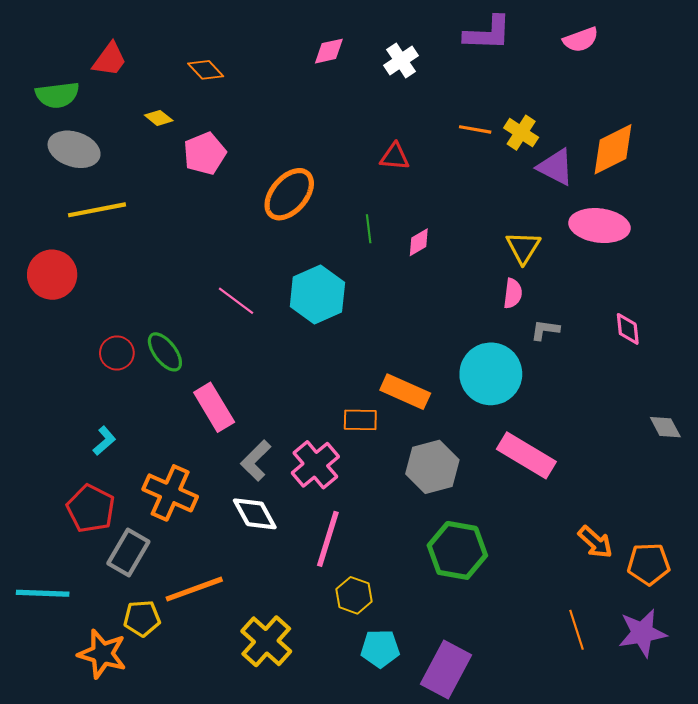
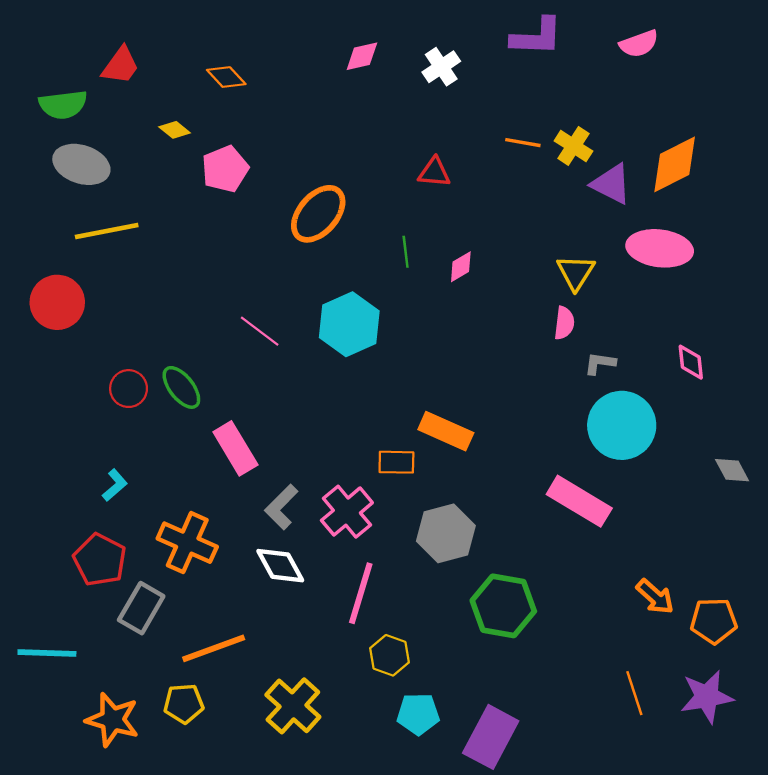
cyan circle: (491, 374) -> (622, 425), moved
gray hexagon: (432, 467) -> (446, 533), moved
yellow pentagon: (142, 618) -> (184, 704), moved

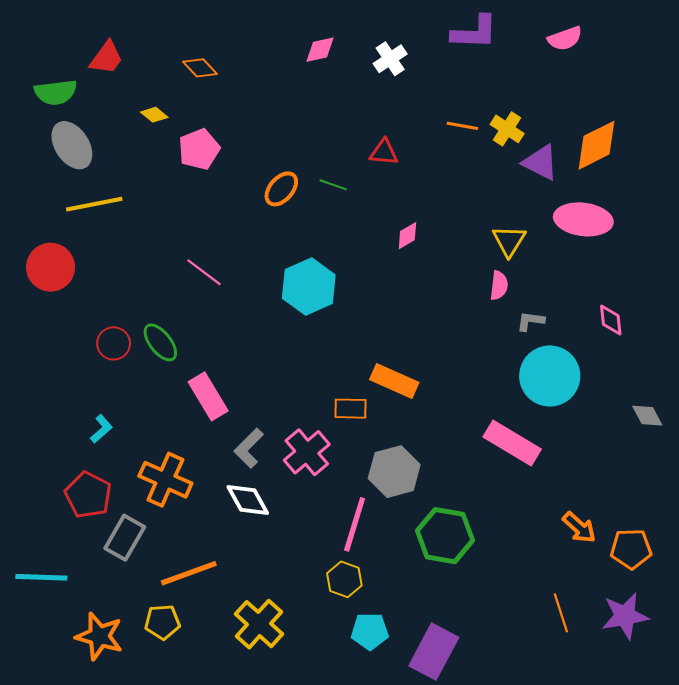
gray ellipse: (81, 164) -> (72, 145), turned 39
orange ellipse: (318, 214) -> (281, 189), size x0.7
green line: (406, 252) -> (333, 185), moved, turned -64
pink line: (260, 331) -> (204, 272), moved
pink line: (361, 593) -> (355, 524), moved

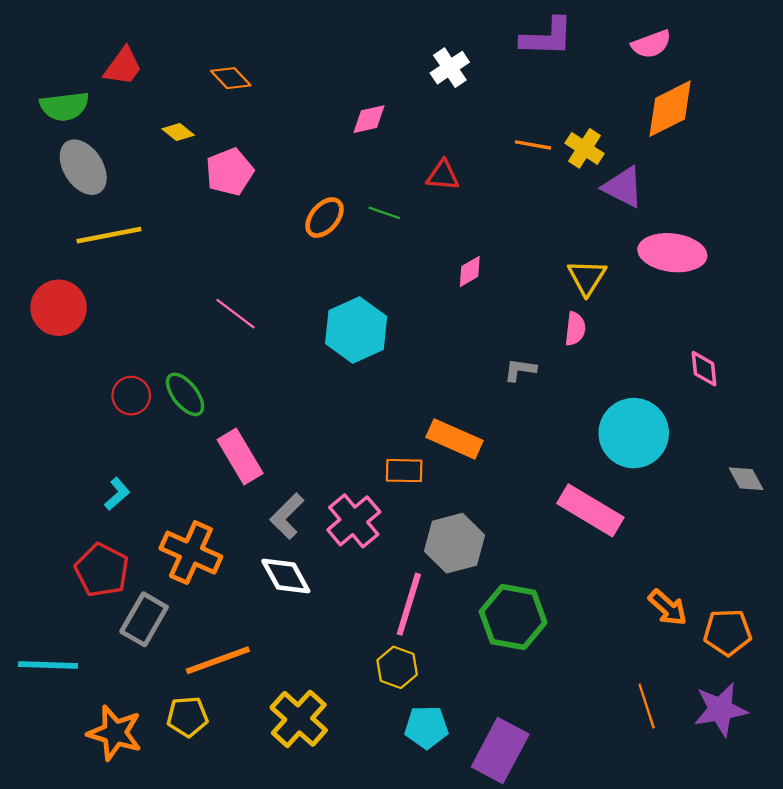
pink diamond: (320, 50) -> (369, 119), moved
orange diamond: (597, 145) -> (670, 109), moved
gray L-shape: (530, 321) -> (520, 370), moved

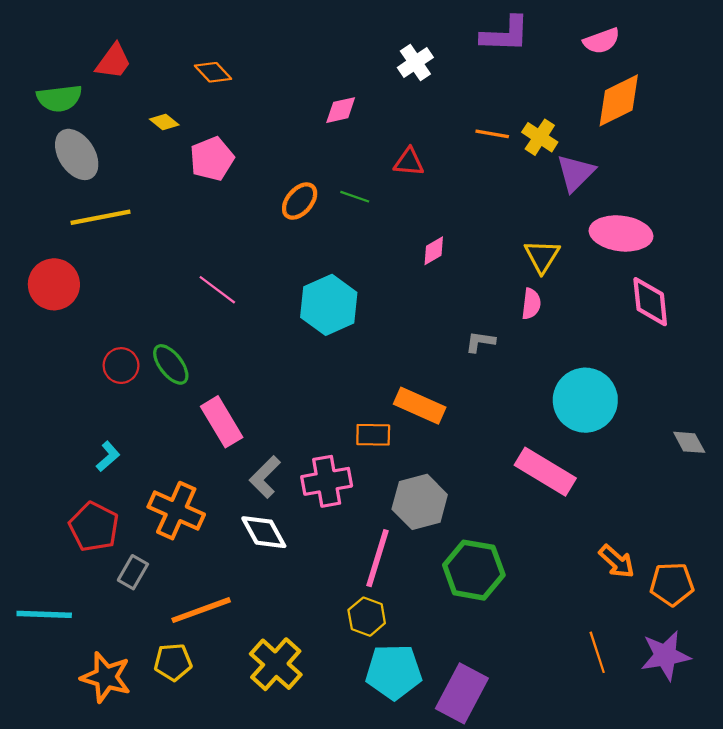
purple triangle: (623, 187) -> (576, 173), turned 48
pink diamond: (704, 369) -> (650, 302), moved, size x1.5
pink cross: (354, 521) -> (327, 481), turned 30
gray rectangle: (144, 619) -> (133, 572), size x0.7
cyan pentagon: (426, 727) -> (394, 672), size x1.4

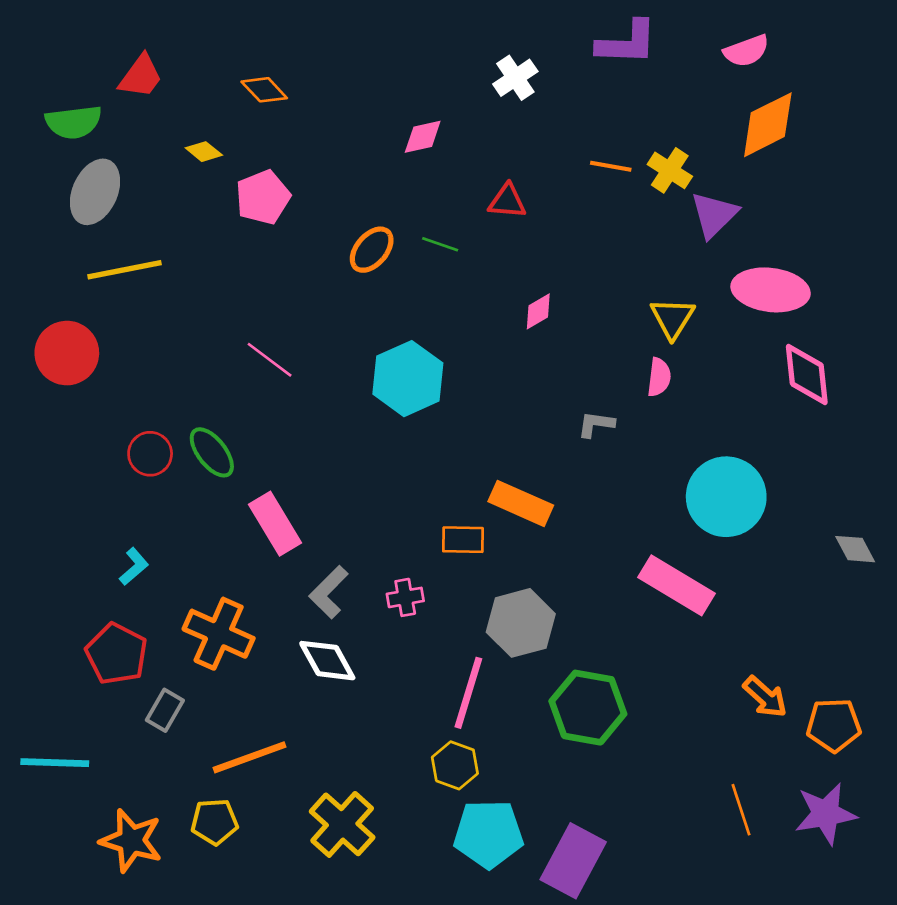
gray ellipse: (77, 154) -> (95, 192), turned 57
pink cross: (327, 481) -> (405, 597), size x0.6

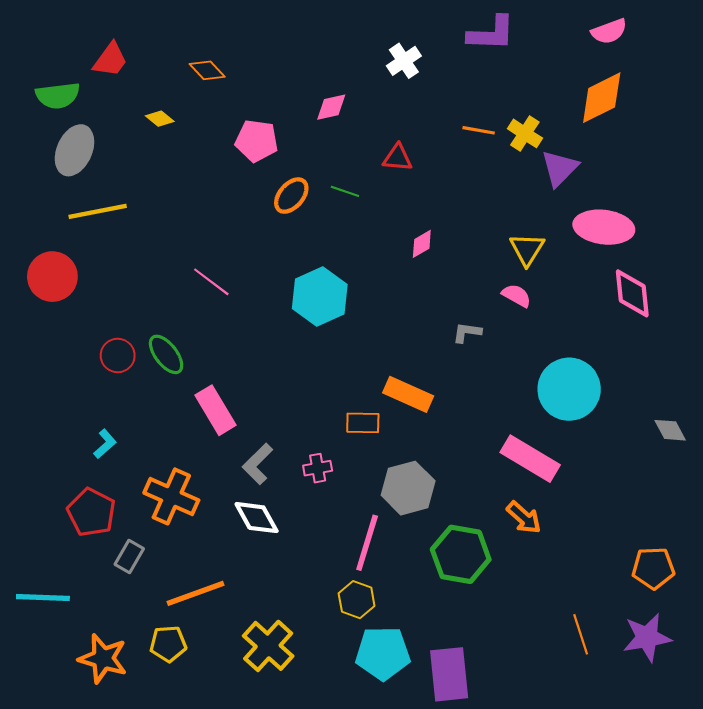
pink semicircle: (746, 51) -> (609, 31), moved
pink pentagon: (263, 197) -> (257, 141), moved, turned 30
pink semicircle: (659, 377) -> (516, 295), turned -68
orange arrow: (765, 697) -> (524, 518), moved
purple rectangle: (573, 861) -> (449, 674), turned -34

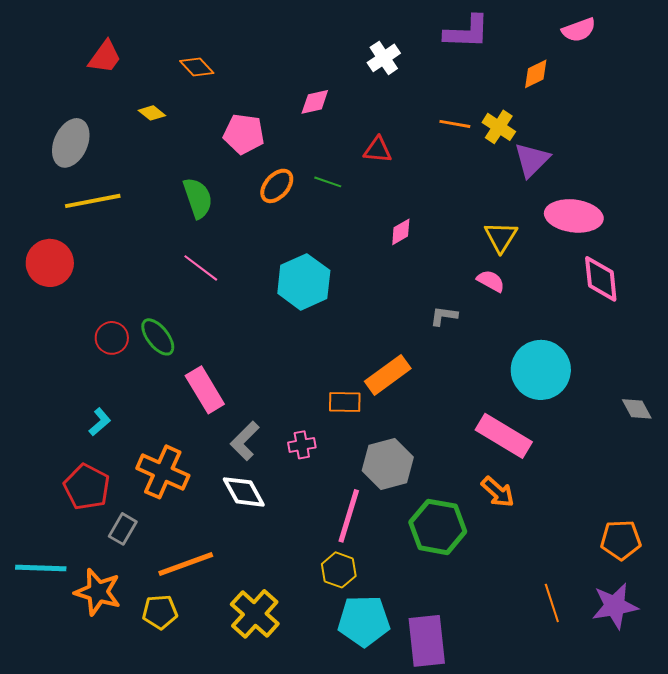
green semicircle: (58, 96) -> (198, 198), moved, turned -102
orange diamond: (602, 98) -> (536, 74), moved, size x0.6
orange rectangle: (408, 394) -> (388, 375), turned -60
orange star: (103, 659) -> (98, 592), moved

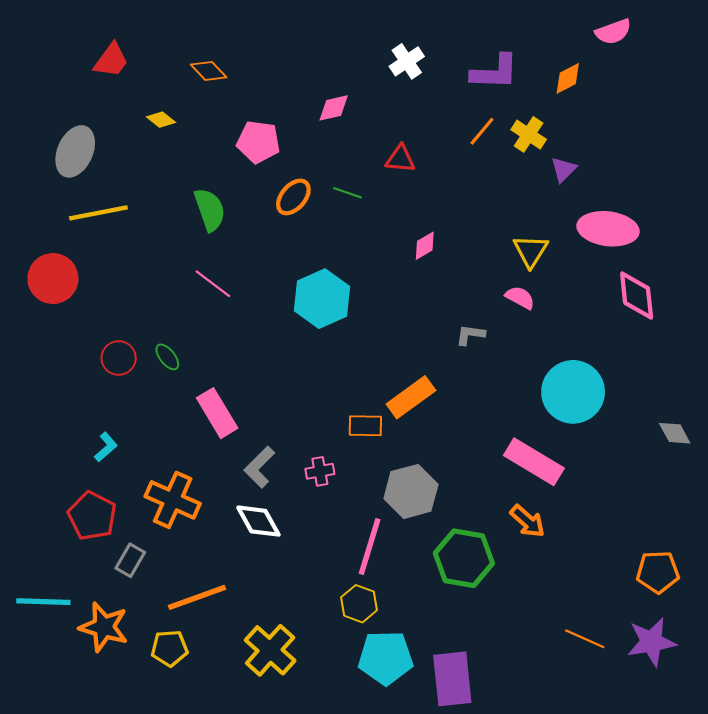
purple L-shape: (467, 32) -> (495, 72), moved
orange line: (455, 124) -> (482, 131), turned -60
purple triangle: (532, 160) -> (564, 169), size x0.7
green ellipse: (158, 337) -> (167, 357), size x0.7
orange line: (552, 603) -> (585, 639), turned -48

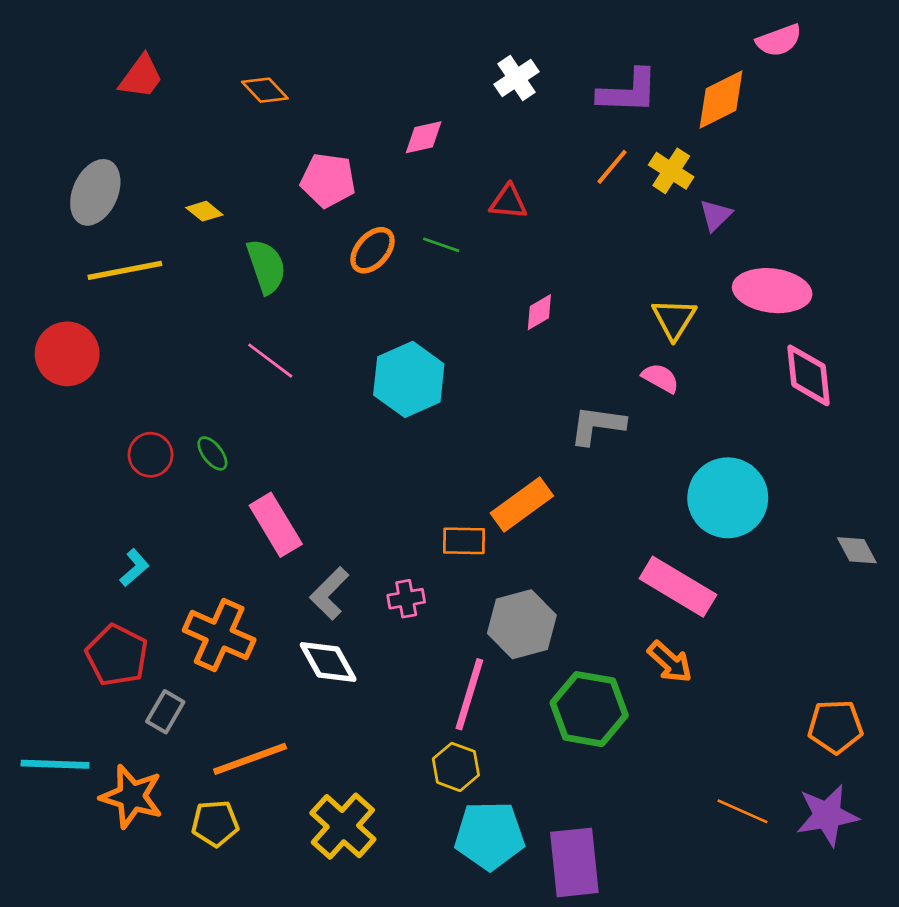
orange diamond: (568, 78) -> (721, 100), size x1.5
yellow diamond: (161, 120) -> (204, 211), moved
gray L-shape: (470, 335) -> (597, 425), size x1.5

